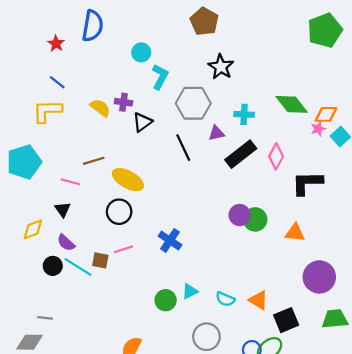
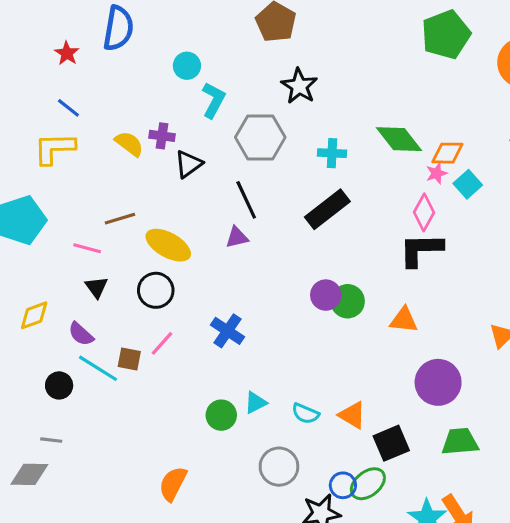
purple triangle: (216, 133) -> (237, 237), moved
pink diamond: (276, 156) -> (424, 212), moved
black triangle: (63, 209) -> (96, 287), moved
pink line: (124, 249) -> (162, 343), turned -30
black circle: (53, 266) -> (59, 385), moved

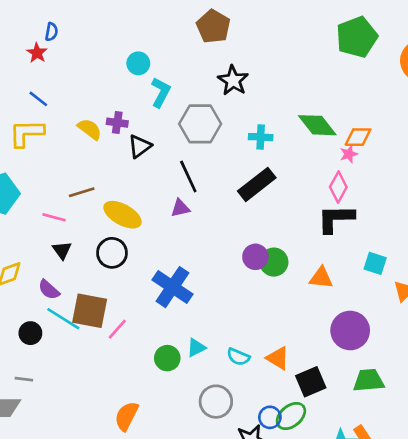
blue semicircle: (118, 28) -> (51, 32), moved, size x0.5
cyan square: (468, 184) -> (375, 263), moved, turned -30
blue cross: (228, 331) -> (173, 287), size x1.4
pink line: (162, 343) -> (117, 329), moved
brown square: (129, 359) -> (90, 311), size x1.8

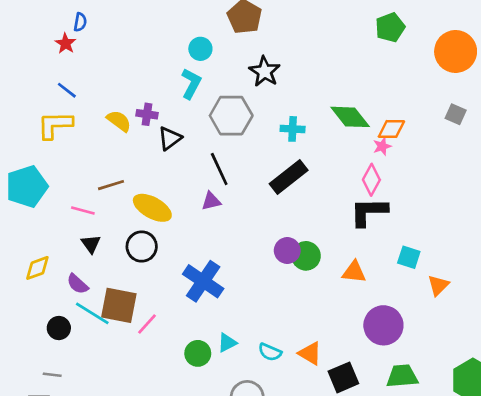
green pentagon: (357, 37) -> (390, 27), size x0.7
cyan circle: (138, 63) -> (200, 49), moved

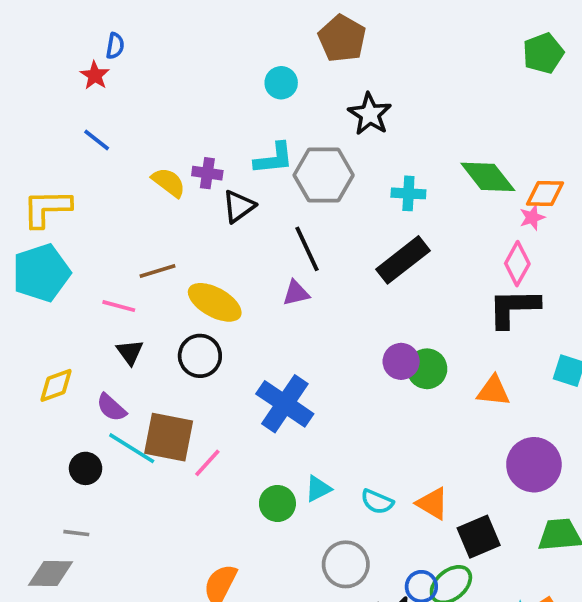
cyan L-shape: (191, 84) -> (274, 158), moved, turned 56
yellow L-shape: (55, 125) -> (47, 208), moved

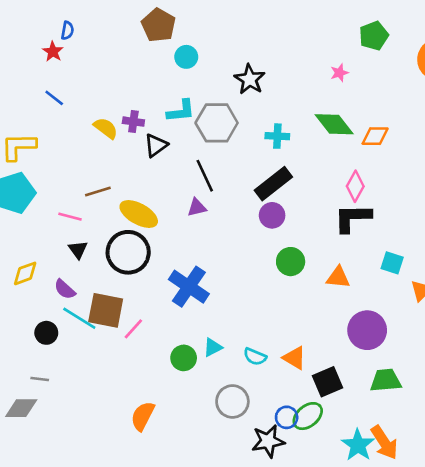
brown pentagon: (342, 38) -> (159, 25), moved
pink star: (532, 217) -> (339, 73), moved
black circle: (200, 356) -> (128, 252), size x1.4
purple circle: (401, 361) -> (272, 215), moved

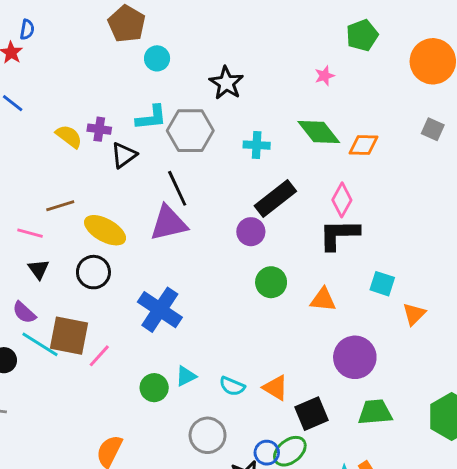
black rectangle: (273, 184) -> (275, 198), moved
purple triangle: (197, 207) -> (169, 223), size x1.8
black circle: (128, 252) -> (93, 272), size x0.7

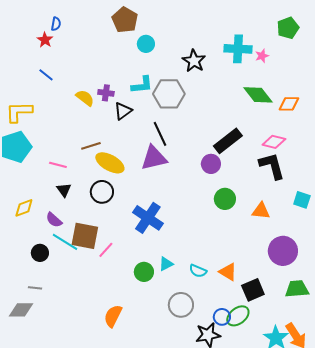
cyan cross: (257, 145) -> (238, 49), moved, size x1.5
pink diamond: (342, 200) -> (274, 142), turned 75
brown line: (60, 206) -> (91, 146), moved
black L-shape: (339, 235) -> (272, 166), turned 76

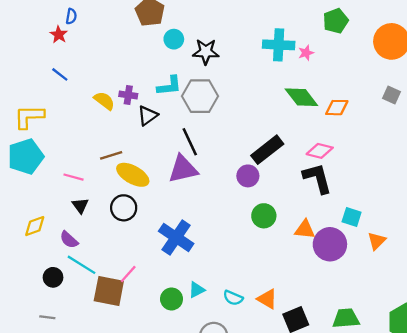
black star: (194, 61) -> (206, 52), moved, turned -30
brown square: (85, 236) -> (109, 291), moved
purple circle: (283, 251) -> (330, 244), moved

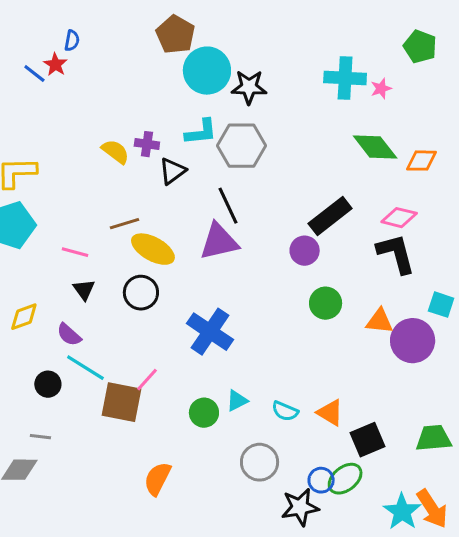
green pentagon: (336, 21) -> (420, 47), turned -30
cyan circle: (174, 39) -> (207, 71), size x1.8
blue line: (60, 74) -> (34, 74), moved

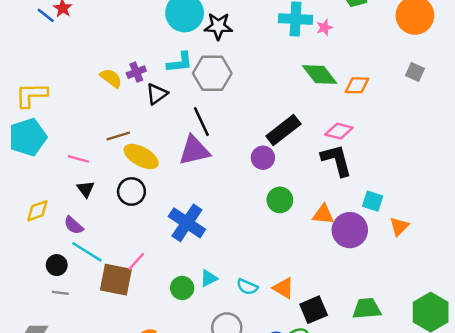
purple cross: (147, 144) -> (136, 72), turned -30
gray line: (40, 437) -> (60, 293), moved

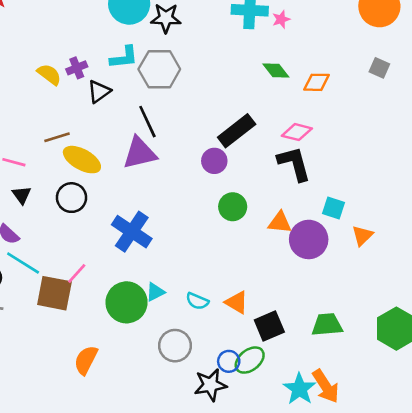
green diamond: (320, 74) -> (276, 70), size x0.7
green circle: (182, 288) -> (127, 302), size x1.6

